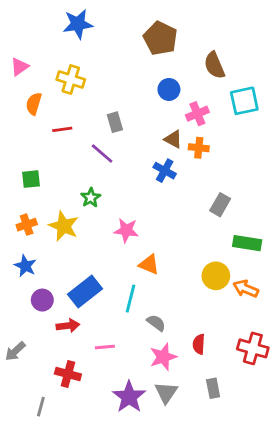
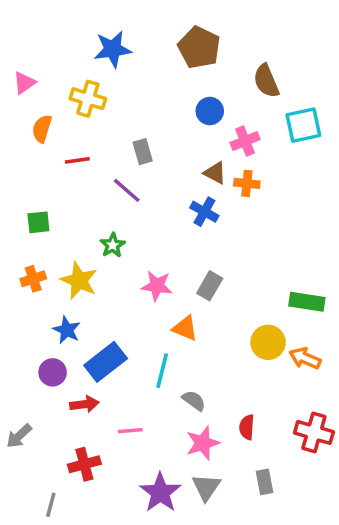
blue star: (78, 24) -> (113, 49), moved
gray rectangle: (220, 205) -> (210, 286), moved
blue star: (25, 266) -> (67, 330), moved
red cross: (68, 374) -> (84, 464), turned -30

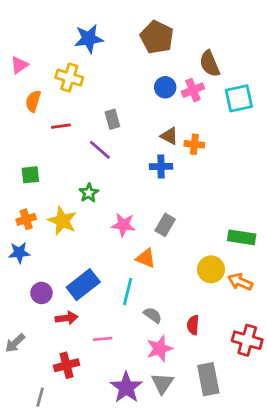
pink cross: (245, 141) -> (193, 90), moved
blue cross: (204, 212) -> (161, 167), turned -30
blue star: (67, 330) -> (19, 253), moved, turned -30
red semicircle: (247, 427) -> (193, 325), moved
gray rectangle: (264, 482) -> (208, 379), size x1.6

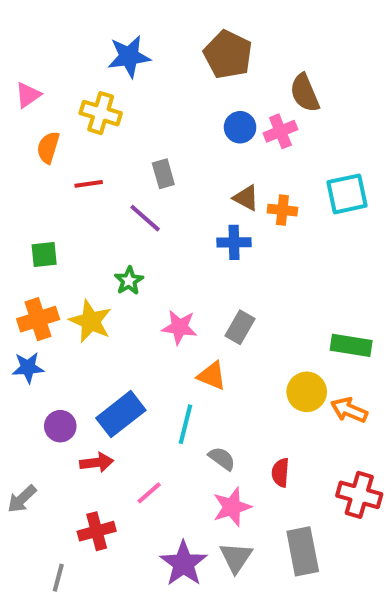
cyan square: (239, 98) -> (347, 194), moved
orange cross: (26, 219) -> (38, 319), size x1.4
pink line: (103, 339) -> (149, 493), turned -36

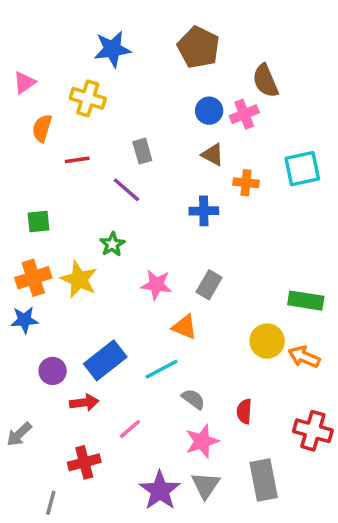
brown triangle: (246, 198) -> (213, 155), moved
cyan line: (185, 424) -> (162, 369), turned 48

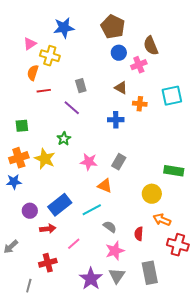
pink triangle: (24, 83) -> (30, 44), moved
blue circle: (209, 111) -> (119, 53), moved
orange semicircle: (42, 128) -> (33, 73), moved
orange arrow: (304, 357) -> (162, 220), moved

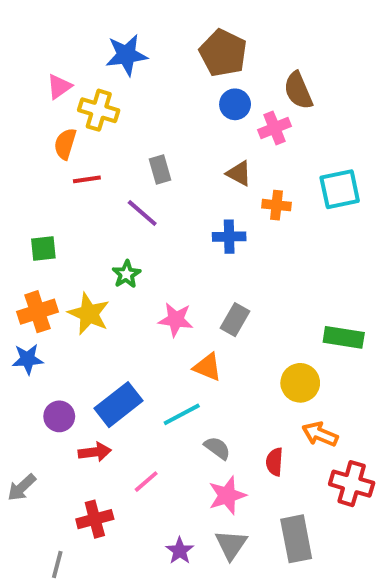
purple star: (91, 279) -> (180, 551), size x0.6

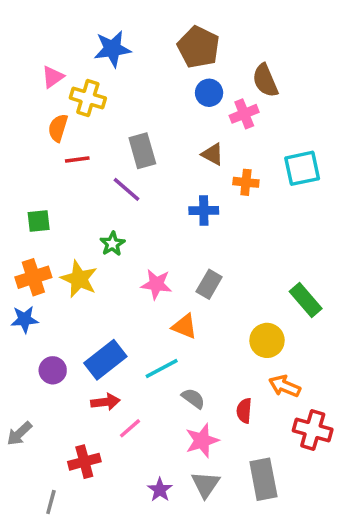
gray rectangle: (160, 169) -> (142, 151), size x1.4
green rectangle: (344, 337) -> (306, 300), turned 40
red arrow: (95, 452) -> (105, 402), moved

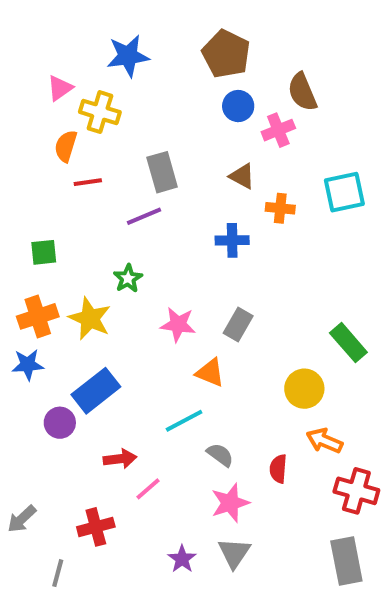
purple line: (126, 189) -> (144, 216), turned -64
blue rectangle: (105, 360) -> (96, 391), moved
gray arrow: (19, 434) -> (22, 519), moved
gray rectangle: (263, 479) -> (346, 561), moved

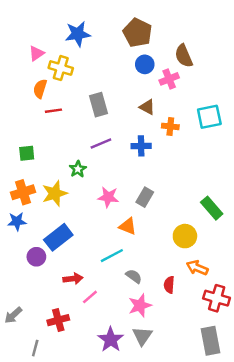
purple line: (144, 216) -> (101, 144), moved
yellow star: (90, 318) -> (55, 193), turned 30
purple star: (182, 559) -> (111, 340), size x1.5

